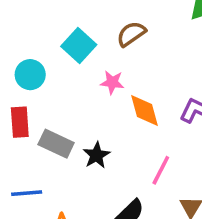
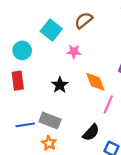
orange diamond: (145, 111) -> (95, 82), moved
gray rectangle: (56, 144) -> (50, 121), moved
black star: (97, 155) -> (60, 85), moved

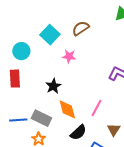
orange diamond: (95, 82) -> (67, 109), moved

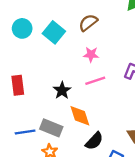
cyan circle: (21, 51) -> (22, 28), moved
pink star: (69, 56) -> (91, 55), moved
pink line: (97, 108) -> (95, 81), moved, turned 48

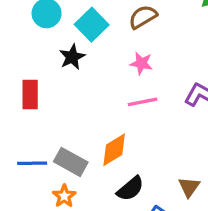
black star: (62, 90) -> (72, 57), moved
orange diamond: (80, 116) -> (114, 150), turned 70

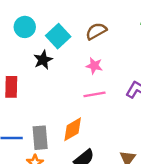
gray rectangle: (71, 162) -> (40, 138), turned 55

